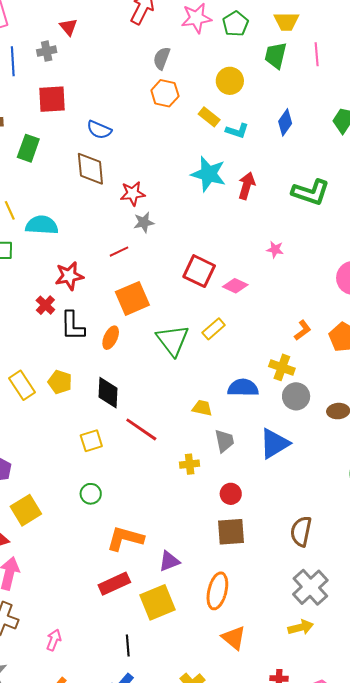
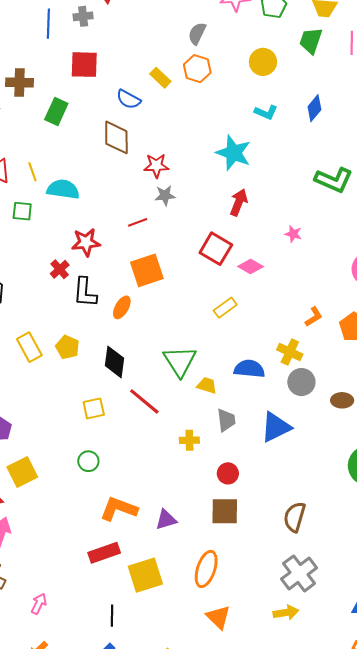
yellow rectangle: (209, 117) -> (160, 78), moved
red arrow: (247, 186) -> (239, 202), moved
green triangle: (173, 340) -> (180, 361), moved
purple triangle: (169, 561) -> (166, 520), moved

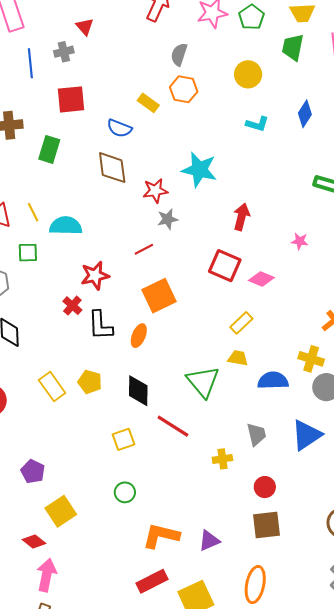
cyan star: (234, 153) -> (199, 170), moved
yellow trapezoid: (207, 385) -> (238, 358), moved

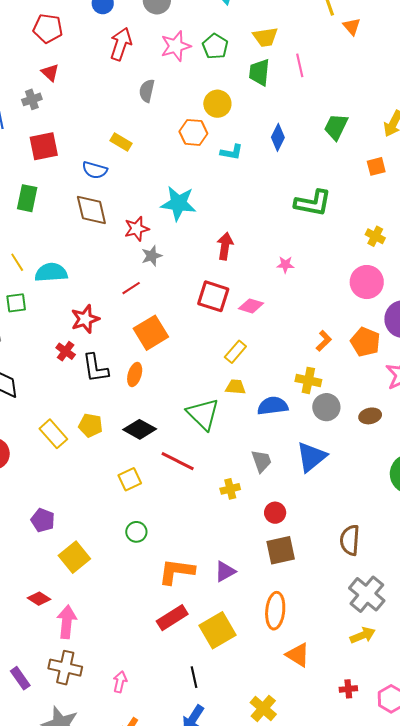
orange hexagon: (184, 89) -> (193, 132), moved
black diamond: (138, 391) -> (140, 429), turned -56
red diamond: (34, 542) -> (39, 599), moved

